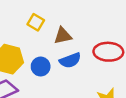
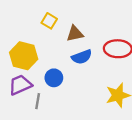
blue circle: (41, 67) -> (54, 78), moved

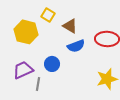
brown triangle: (75, 34) -> (70, 26), turned 42
yellow hexagon: (24, 56) -> (26, 32), moved

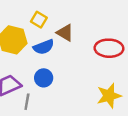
blue semicircle: (76, 46) -> (44, 47), moved

